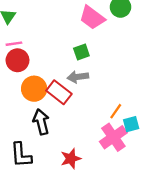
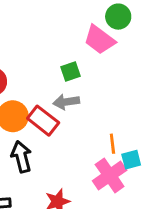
pink trapezoid: (92, 18) -> (99, 40), moved
orange line: (116, 111) -> (112, 144), turned -42

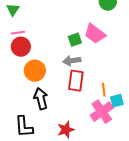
pink trapezoid: (99, 40) -> (95, 34), moved
red rectangle: (43, 121) -> (76, 81), moved, turned 60

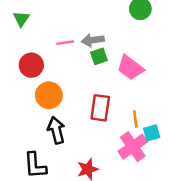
pink line: (18, 33) -> (65, 43), moved
pink trapezoid: (95, 34) -> (130, 68), moved
gray arrow: (72, 61) -> (93, 40), moved

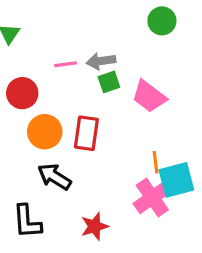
red rectangle: (100, 108) -> (86, 133), moved
black arrow: (56, 130) -> (54, 177), turned -44
cyan square: (152, 133) -> (176, 180), size x1.6

